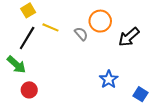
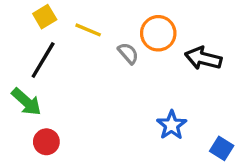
yellow line: (50, 27) -> (88, 30), moved
black arrow: (129, 37) -> (203, 58), turned 55

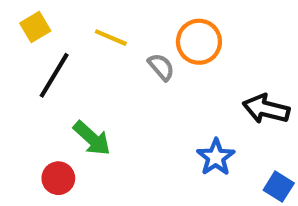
yellow square: (45, 17) -> (35, 27), moved
black arrow: (203, 58) -> (266, 109), moved
green arrow: (26, 102) -> (92, 138), moved

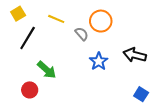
blue star: (216, 157) -> (99, 61), moved

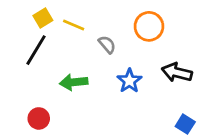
yellow square: (18, 14) -> (43, 18), moved
orange circle: (101, 21) -> (149, 26), moved
green arrow: (47, 70) -> (74, 82), moved, turned 132

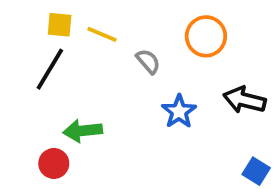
yellow square: (43, 18) -> (60, 25), turned 36
green arrow: (74, 82) -> (83, 131), moved

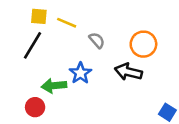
orange circle: (206, 36) -> (143, 44), moved
black arrow: (244, 100) -> (128, 72), moved
blue star: (179, 111) -> (80, 73), moved

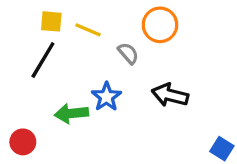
orange circle: (143, 44) -> (160, 25), moved
red circle: (35, 107) -> (23, 142), moved

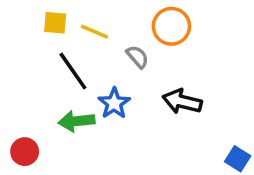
black line: (43, 60) -> (73, 71), moved, turned -66

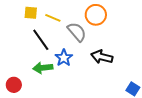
gray semicircle: (137, 57) -> (77, 32), size x1.5

